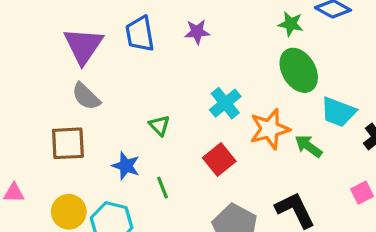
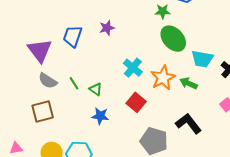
blue trapezoid: (140, 34) -> (73, 36), turned 40
blue star: (126, 166) -> (100, 116), moved
green line: (163, 188) -> (74, 83), moved

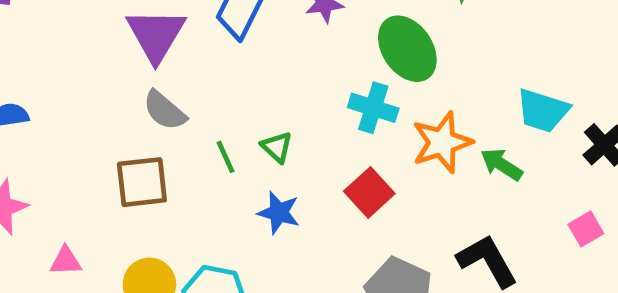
green ellipse: (173, 39) -> (407, 49), moved
cyan cross: (133, 68) -> (373, 108), turned -30
green line: (74, 83) -> (225, 157), moved

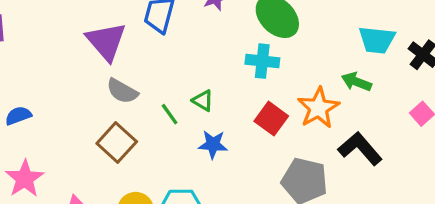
orange star: (442, 142) -> (318, 108), moved
brown square: (142, 182) -> (117, 142), turned -30

